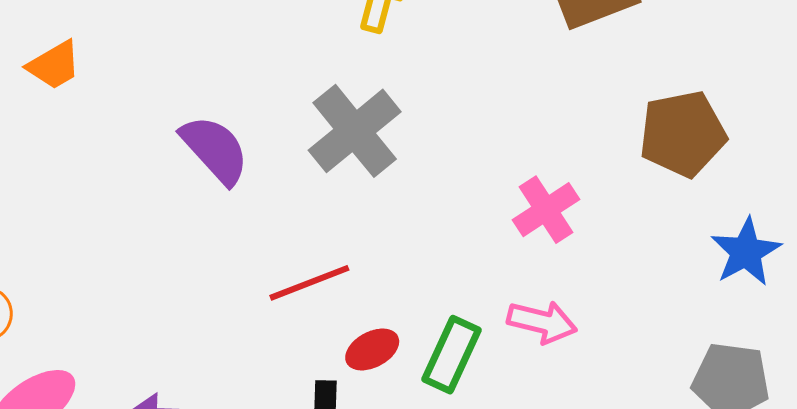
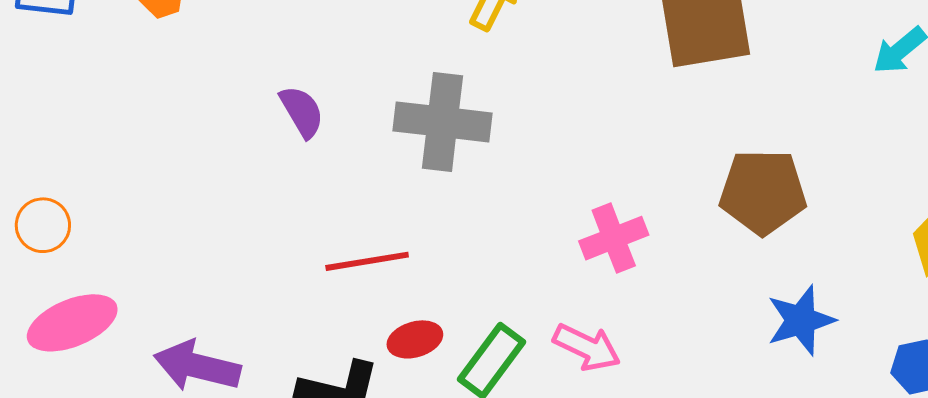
gray cross: (355, 131) -> (442, 122), turned 34
purple semicircle: (215, 150) -> (302, 112), size x0.7

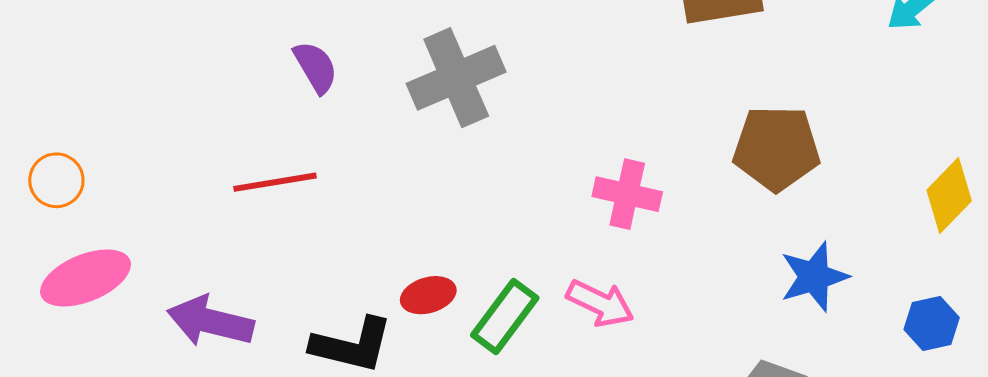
gray cross: (442, 122) -> (456, 78), turned -30
pink cross: (614, 238) -> (627, 194), turned 34
red line: (367, 261) -> (275, 182), moved

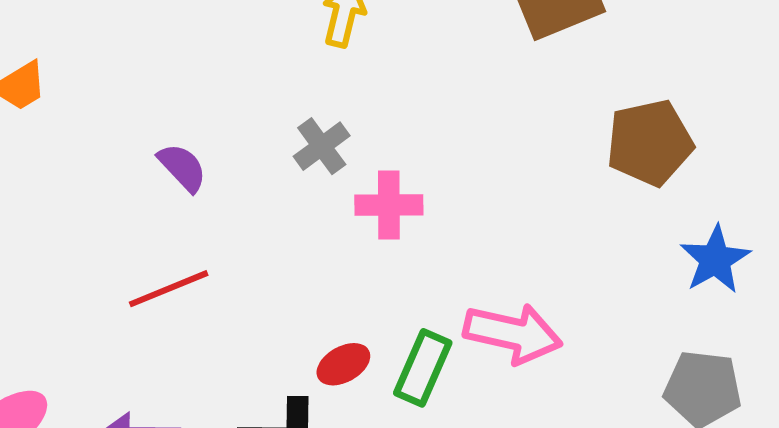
gray cross: (456, 78) -> (322, 146), size x0.6
pink cross: (627, 194) -> (389, 205), moved
pink arrow: (600, 303) -> (513, 333), size x1.4

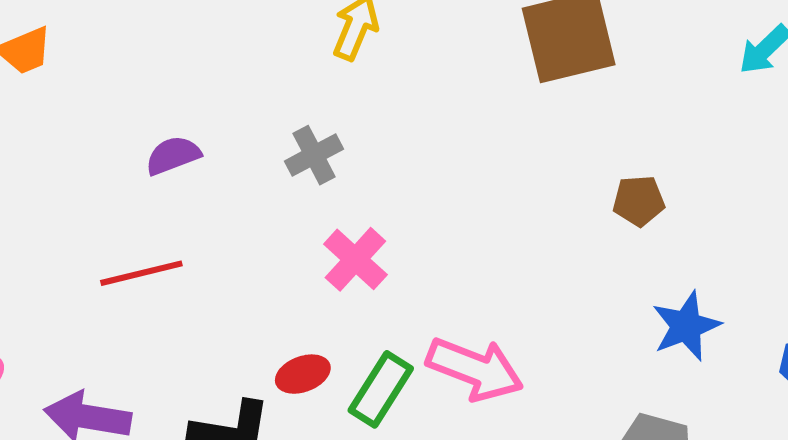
brown pentagon: (650, 143) -> (639, 201), size x0.6
purple semicircle: (182, 167) -> (173, 155), turned -76
pink cross: (389, 205) -> (355, 259), moved, turned 34

